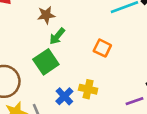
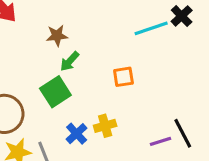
orange square: (102, 48) -> (123, 77), turned -36
yellow cross: (88, 89) -> (105, 126), turned -30

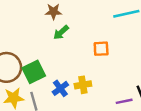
green square: (55, 92) -> (34, 72), moved

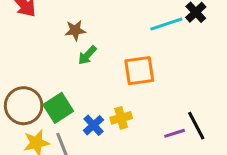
orange square: (101, 49) -> (139, 71), size x1.5

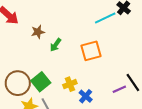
brown star: (75, 30) -> (38, 32), moved
yellow cross: (121, 118) -> (70, 84), moved
blue cross: (93, 125) -> (86, 96), moved

